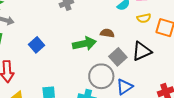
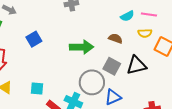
brown semicircle: (107, 33) -> (115, 38), moved
gray square: (118, 57) -> (112, 66), turned -30

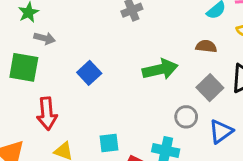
gray square: (112, 66) -> (210, 88), turned 30
gray circle: (92, 82) -> (186, 117), size x0.6

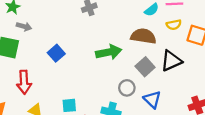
brown semicircle: (206, 46) -> (143, 36), size x1.6
blue triangle: (221, 131) -> (152, 99), turned -42

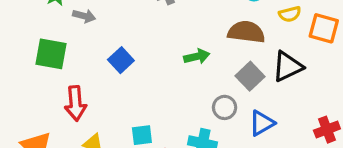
gray arrow: (24, 26) -> (84, 16), moved
green arrow: (109, 52) -> (197, 56), size x0.7
blue triangle: (152, 99) -> (262, 123), turned 48

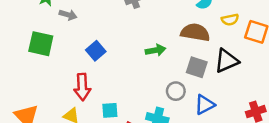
gray square: (250, 76) -> (197, 67), turned -30
red arrow: (75, 103) -> (82, 87), moved

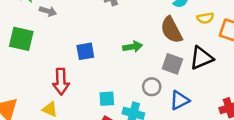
brown semicircle: (195, 32) -> (171, 30), turned -128
blue square: (96, 51) -> (85, 51), moved, turned 30
cyan square: (110, 110) -> (107, 99), moved

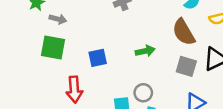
green square: (21, 39) -> (53, 47), moved
gray circle: (152, 87) -> (143, 93), moved

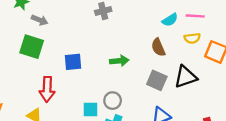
brown semicircle: (184, 32) -> (158, 47), size x0.7

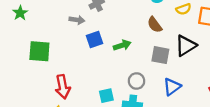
gray arrow: (40, 20) -> (77, 20), moved
blue square: (73, 62) -> (94, 39), moved
gray circle: (113, 101) -> (137, 81), moved

